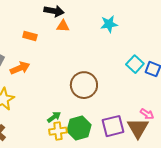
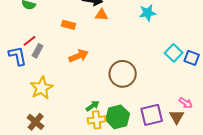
orange arrow: (20, 68) -> (79, 56), moved
brown triangle: (138, 128) -> (177, 117), size x0.7

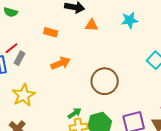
orange triangle: (102, 15) -> (92, 25), moved

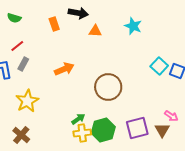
cyan star: (130, 20) -> (133, 26), turned 30
orange rectangle: (51, 32) -> (54, 24), moved, turned 56
red line: (12, 48) -> (17, 46), moved

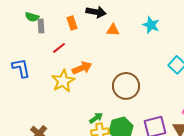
red line: (17, 46) -> (59, 48), moved
gray rectangle: (23, 64) -> (41, 26), moved, turned -32
yellow star: (27, 101) -> (63, 81), moved

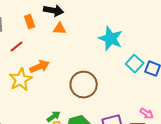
cyan star: (151, 25) -> (111, 39), moved, size x1.4
orange triangle: (113, 30) -> (60, 29), moved

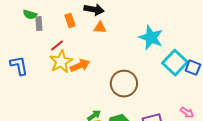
cyan square: (135, 64) -> (175, 63), size x1.4
yellow star: (21, 80) -> (61, 62), moved

